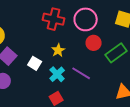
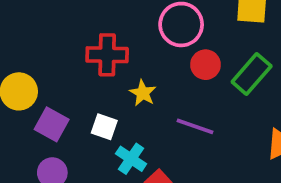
red cross: (54, 19) -> (107, 55), moved
cyan cross: (57, 74) -> (131, 159), moved

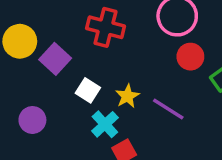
yellow star: (143, 93) -> (127, 96), moved
purple square: (52, 124) -> (55, 59), moved

